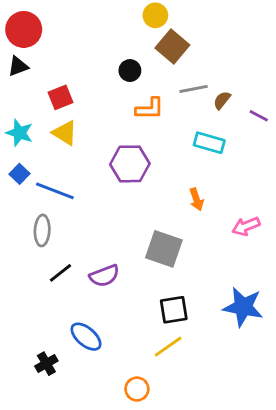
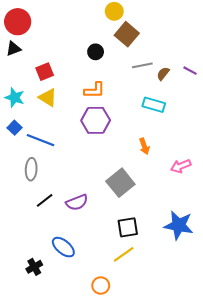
orange L-shape: (150, 109) -> (95, 90), moved
purple line: (259, 116) -> (190, 71), moved
gray square: (164, 249) -> (120, 183), turned 32

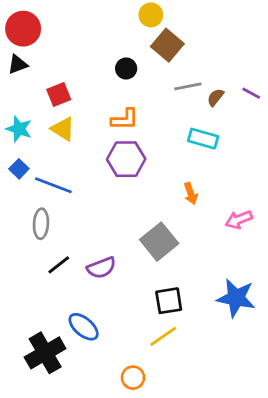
black cross: (34, 267) -> (45, 353), size x1.8

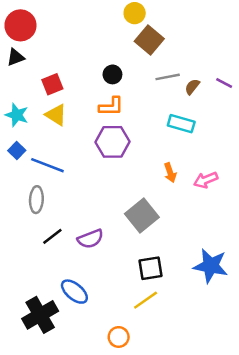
black circle: (126, 68) -> (112, 74), moved
pink arrow: (239, 220) -> (206, 180), moved

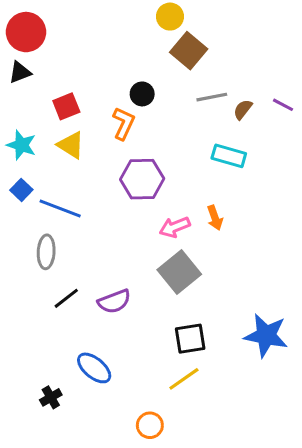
orange L-shape: (111, 106) -> (124, 123), moved, turned -65
pink arrow: (206, 180) -> (175, 227), moved
black cross: (40, 315) -> (51, 397), size x0.5

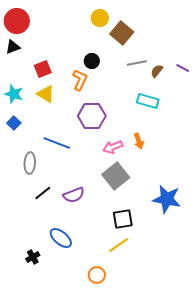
yellow circle: (170, 17) -> (100, 18), moved
blue line: (60, 209) -> (57, 143), moved
blue star: (266, 335) -> (167, 199), moved

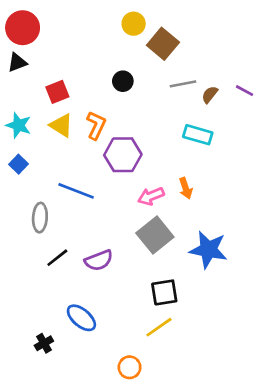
orange L-shape: (80, 80) -> (96, 125), moved
blue star: (167, 199) -> (208, 250), moved

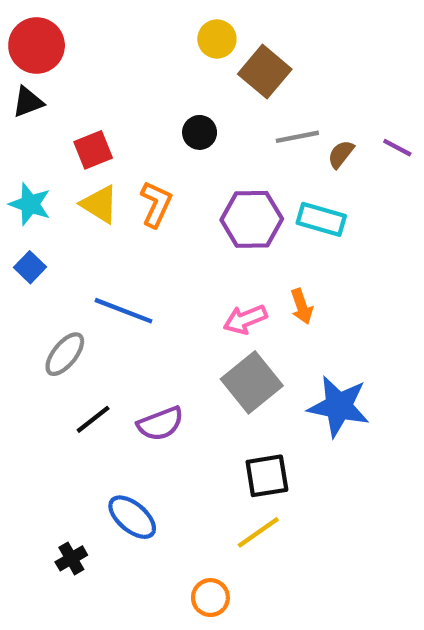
purple hexagon: (123, 155) -> (252, 219), moved
gray ellipse: (40, 218) -> (65, 354), turned 36

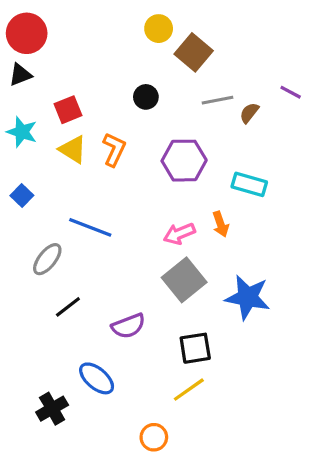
purple line: (397, 148) -> (291, 92), moved
cyan star: (30, 204) -> (22, 132), moved
cyan rectangle: (321, 219) -> (249, 184), moved
purple semicircle: (160, 424) -> (128, 326), moved
black cross: (71, 558) -> (52, 409), size x1.4

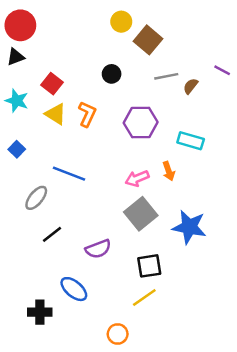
red square: (68, 110) -> (52, 84), turned -30
black cross: (52, 409) -> (40, 312), turned 30

